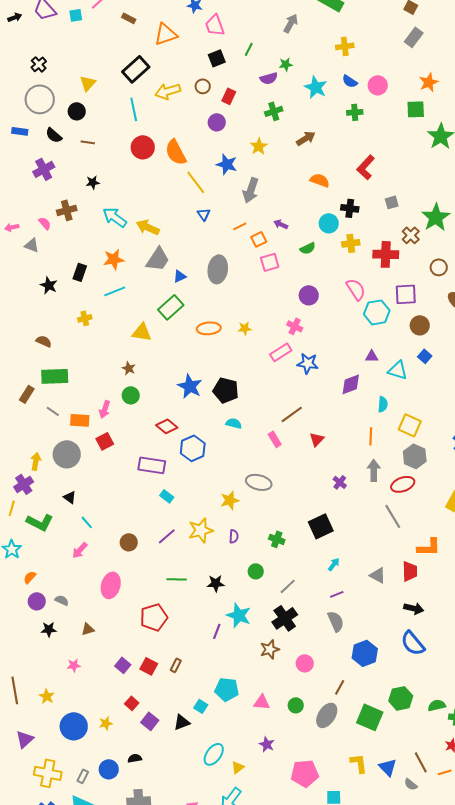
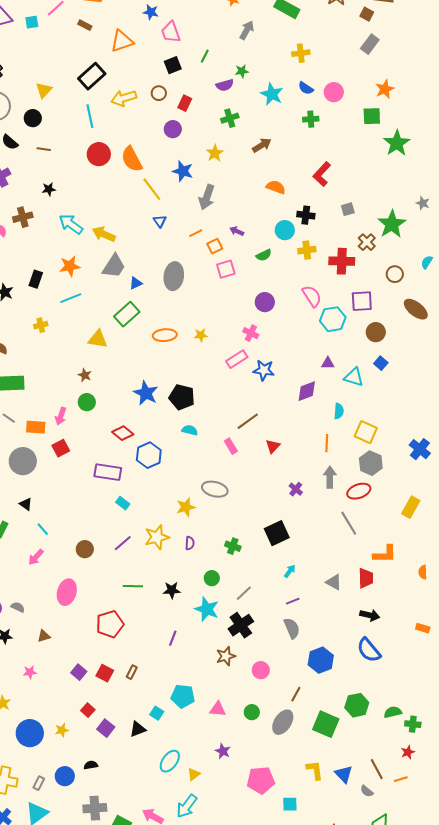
cyan star: (239, 615) -> (207, 609), moved

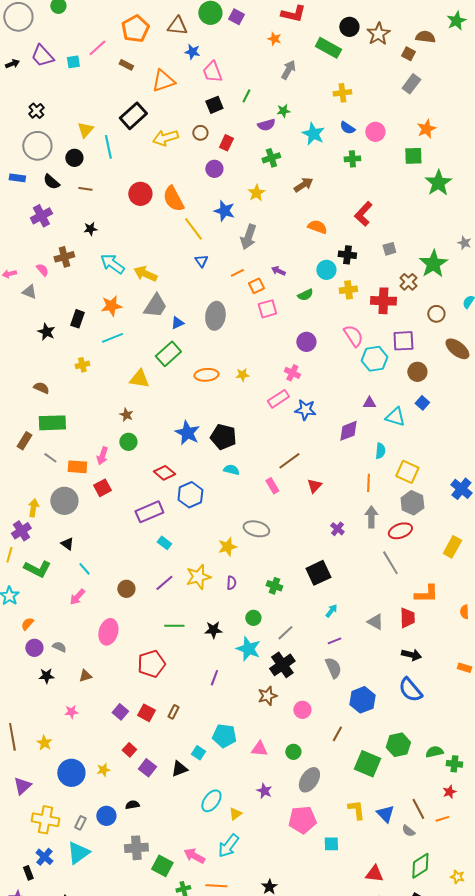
cyan line: (90, 116) -> (108, 147), moved
purple rectangle: (108, 472) -> (149, 512), turned -32
gray ellipse: (283, 722) -> (309, 780), moved

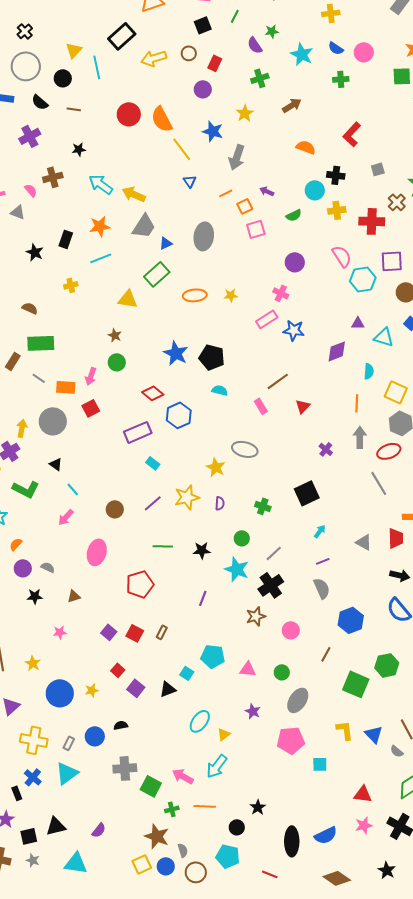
purple semicircle: (266, 125) -> (255, 45), turned 72
yellow star: (227, 547) -> (216, 467), turned -30

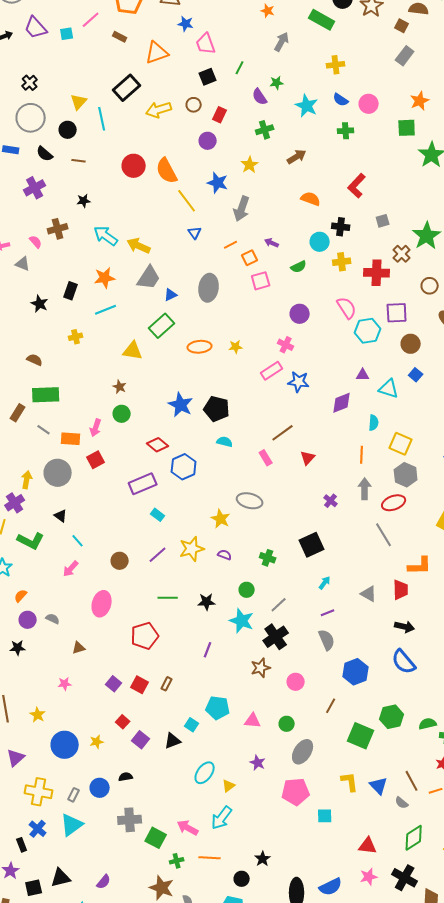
purple semicircle: (220, 503) -> (225, 555), turned -72
black star: (35, 596) -> (18, 648), moved

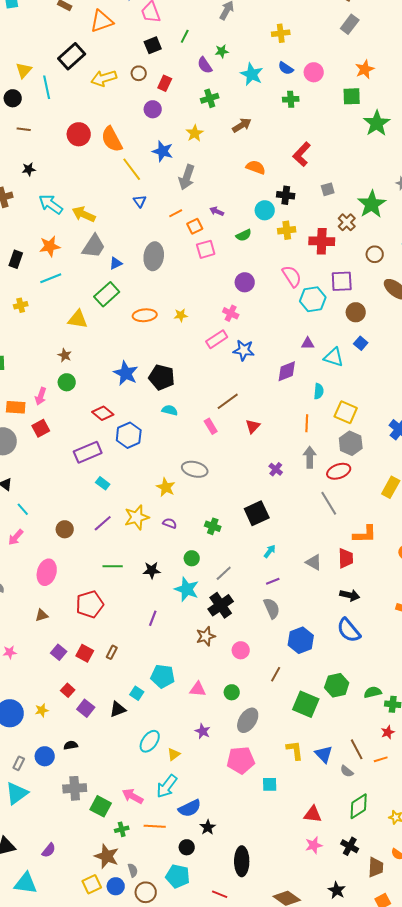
brown triangle: (79, 648) -> (42, 615), moved
black cross: (405, 878) -> (350, 846), size x0.7
blue semicircle: (331, 887) -> (190, 808), moved

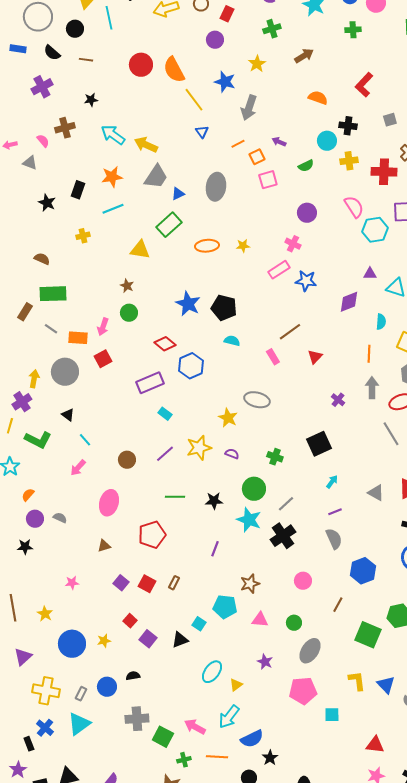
green circle: (192, 558) -> (254, 489), size x1.5
brown star: (206, 636) -> (250, 584), moved

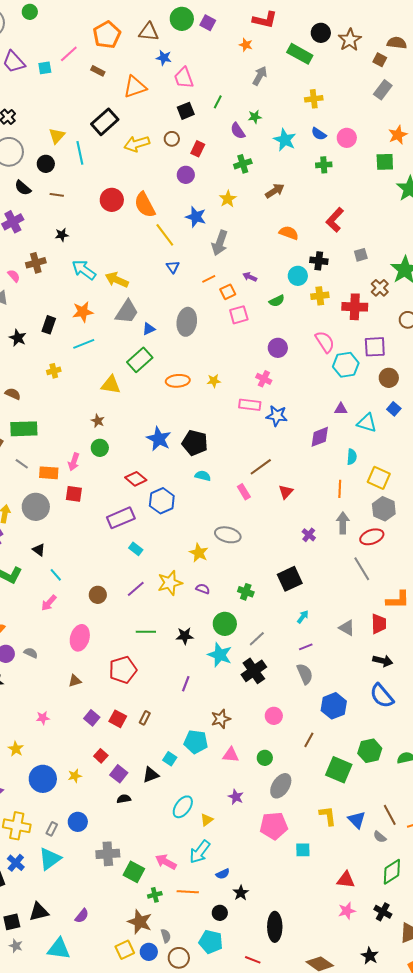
pink rectangle: (279, 270) -> (250, 405), turned 40
red square: (103, 359) -> (74, 494), turned 36
black semicircle: (133, 676) -> (124, 799), moved
blue semicircle: (252, 739) -> (223, 874), size x0.6

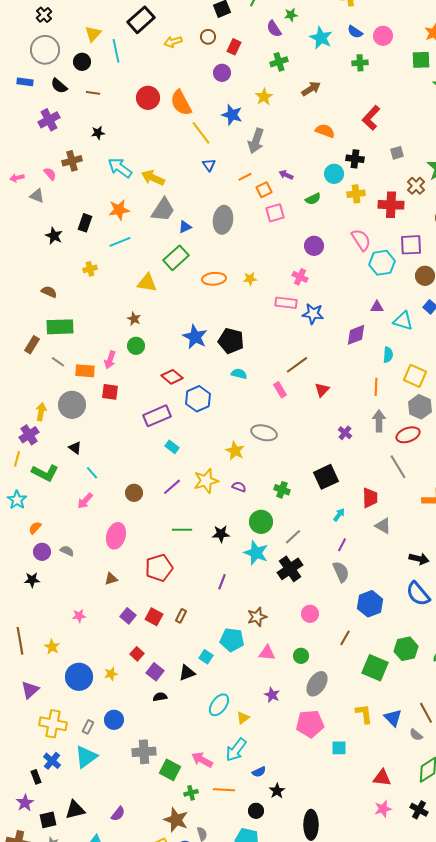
yellow arrow: (137, 144) -> (173, 42), size x0.7
red trapezoid: (379, 624) -> (370, 498), moved
purple line: (306, 647) -> (342, 545), turned -40

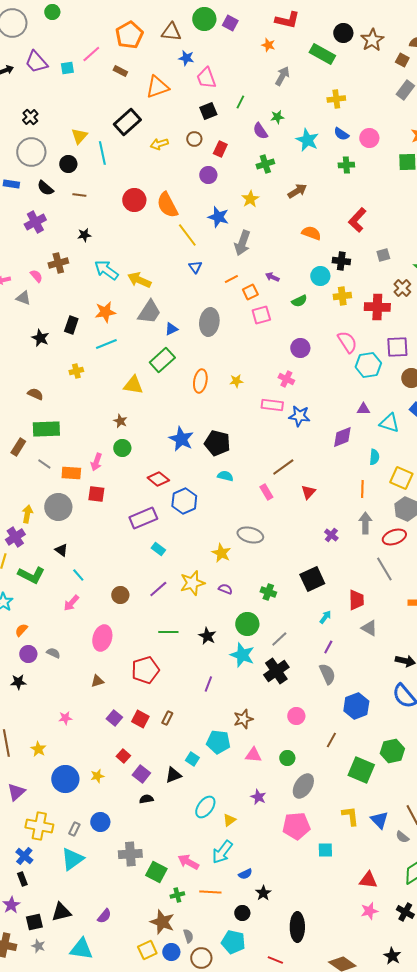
orange ellipse: (214, 279) -> (200, 381), turned -75
black star: (221, 534) -> (207, 636), turned 30
blue cross: (52, 761) -> (24, 856), moved

